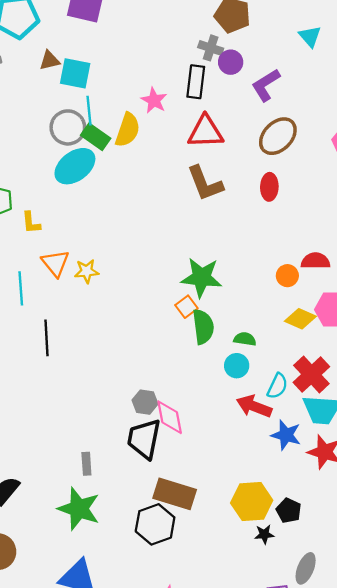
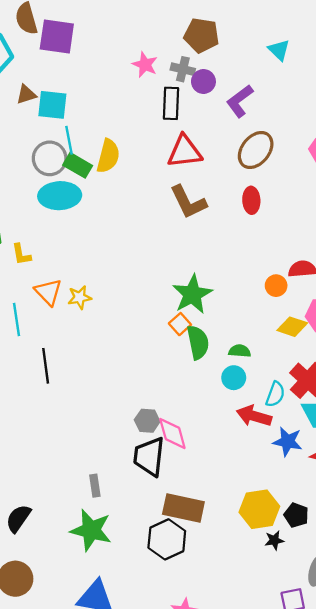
pink star: (154, 100) -> (145, 65), moved
cyan ellipse: (75, 166) -> (60, 196), turned 39
green star: (201, 277) -> (192, 294), turned -30

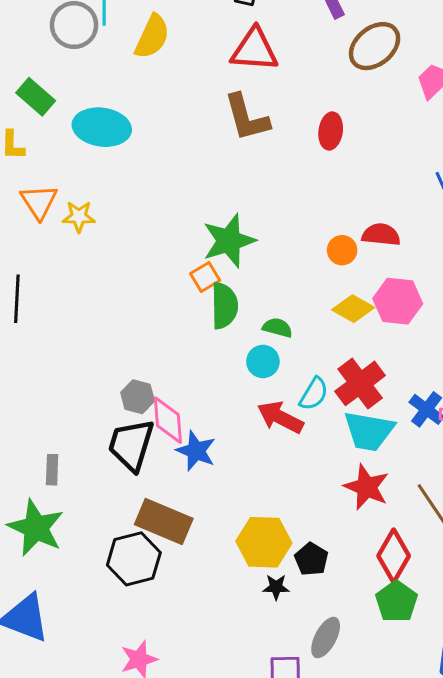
brown ellipse: (256, 150) -> (375, 46), moved
green rectangle: (78, 165) -> (36, 97), moved
cyan ellipse: (60, 196) -> (102, 127), moved
blue star: (288, 441) -> (196, 451), moved

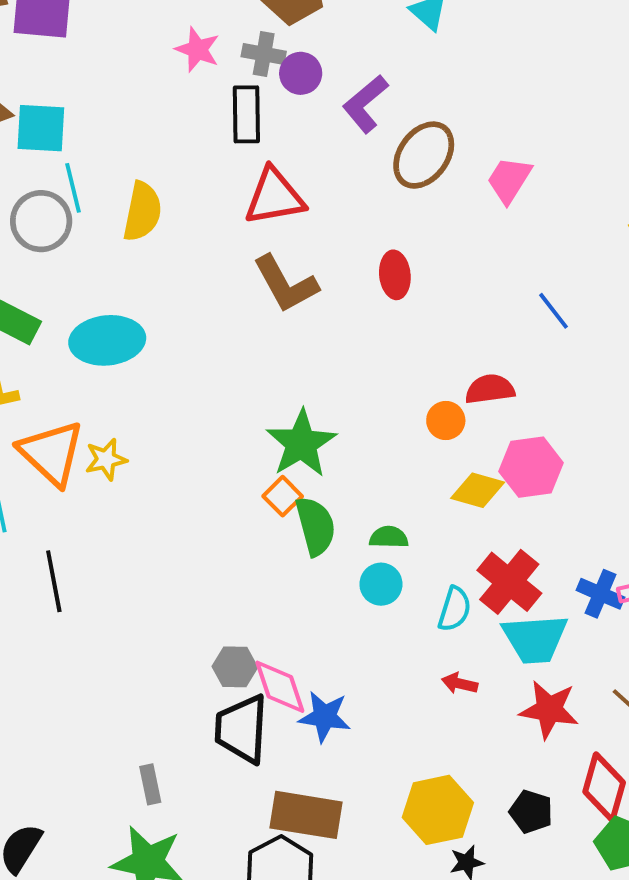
orange triangle: (39, 202) -> (51, 453), size x1.4
red arrow: (280, 417) -> (460, 683), moved, size x0.6
black pentagon: (311, 559) -> (531, 812), moved

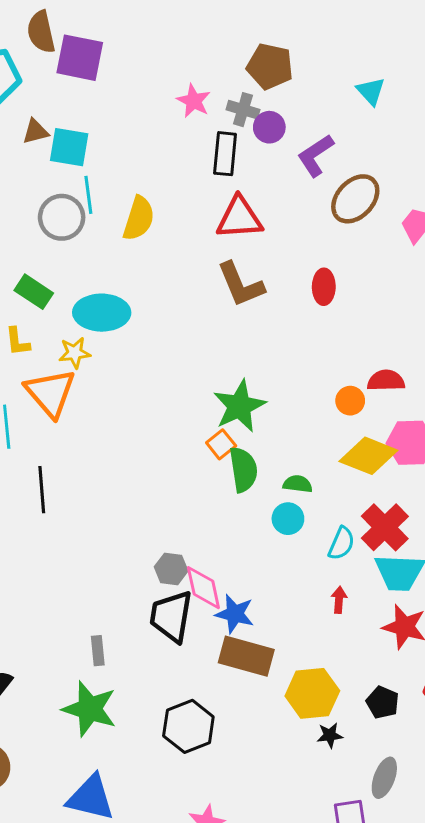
yellow star: (106, 459) -> (75, 353), moved
yellow diamond: (478, 490) -> (368, 456), size x1.4
red arrow: (460, 683) -> (339, 600), turned 75
brown rectangle: (306, 815) -> (246, 656), moved

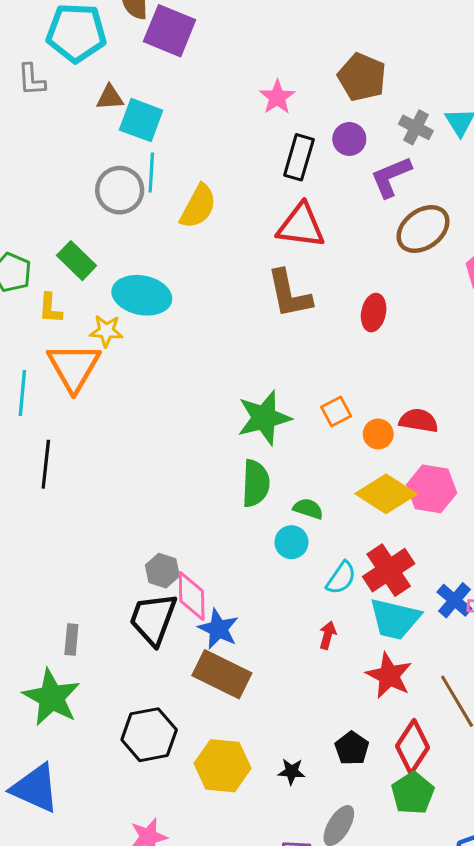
gray cross: (243, 110) -> (416, 127), moved
orange square: (221, 444) -> (336, 412), moved
yellow hexagon: (312, 693) -> (223, 766), moved

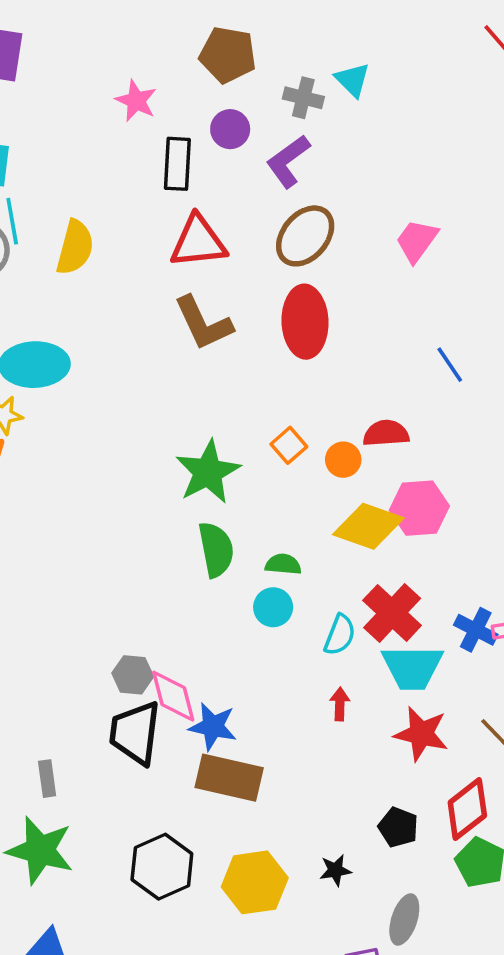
brown ellipse: (423, 229) -> (305, 236), moved
red ellipse: (374, 313) -> (305, 322), size x1.6
red diamond: (412, 747) -> (467, 809), turned 32

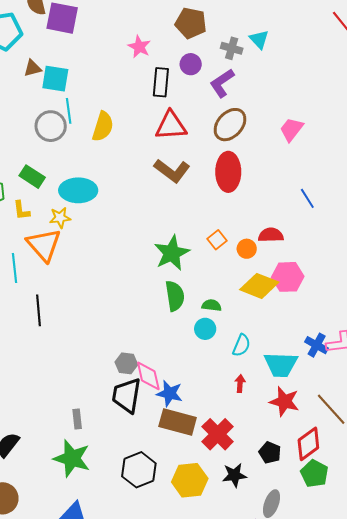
brown L-shape: (203, 323) -> (172, 171), turned -30
red cross: (392, 613) -> (218, 434), moved
black star: (335, 870) -> (234, 475), size x1.4

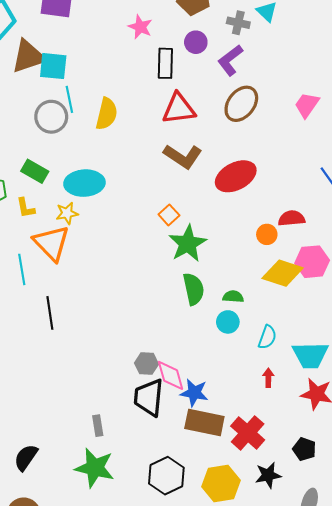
brown triangle: (33, 68) -> (28, 56), size x1.8
red ellipse: (228, 172) -> (236, 176), moved, turned 66
orange square: (217, 240) -> (169, 215), moved

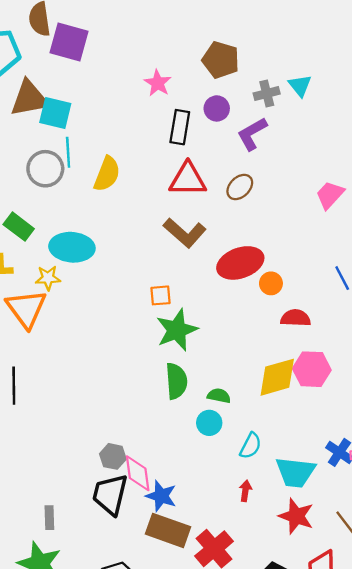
gray cross: (238, 23) -> (267, 93), turned -35
brown ellipse: (241, 104) -> (240, 187), moved, size x0.7
orange square: (169, 215) -> (161, 295), turned 30
orange circle: (267, 234) -> (271, 283), moved
yellow diamond: (283, 273) -> (277, 377), turned -42

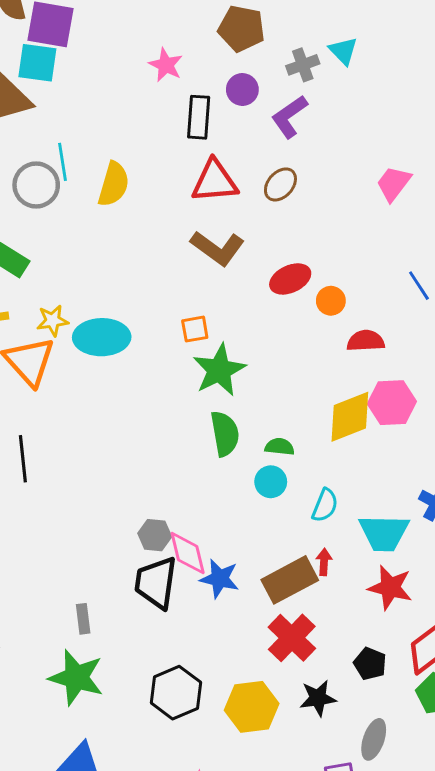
cyan square: (55, 113) -> (37, 63), moved
cyan ellipse: (72, 247) -> (102, 337), moved
red ellipse: (240, 263) -> (290, 279), size x0.7
brown rectangle: (168, 530) -> (290, 580), moved, turned -42

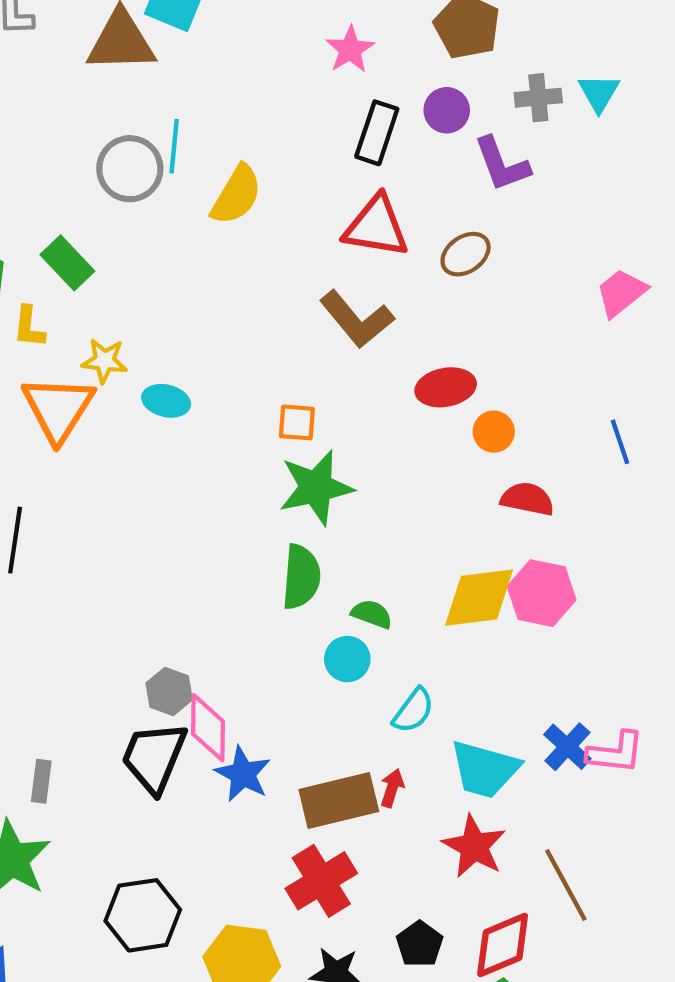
purple L-shape: (289, 117) -> (502, 164), turned -90
cyan ellipse: (102, 337) -> (166, 401), size x0.6

